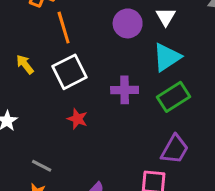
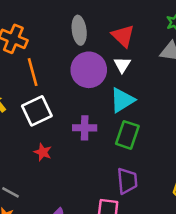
purple circle: (128, 23) -> (89, 70), size x1.4
green rectangle: (174, 97) -> (127, 135), turned -40
purple trapezoid: (175, 149) -> (127, 181), turned -36

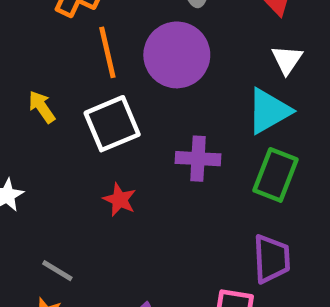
white triangle: (122, 65) -> (287, 60), moved
purple circle: (89, 70) -> (177, 55), moved

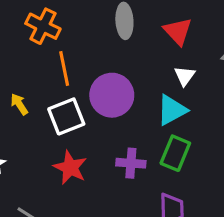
purple circle: (177, 55) -> (112, 95), moved
purple cross: (198, 159) -> (131, 163), moved
red star: (120, 200) -> (70, 168), size x1.5

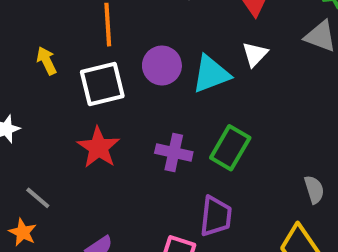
purple circle: (112, 95) -> (162, 66), size x0.7
cyan triangle: (172, 110) -> (211, 74), moved

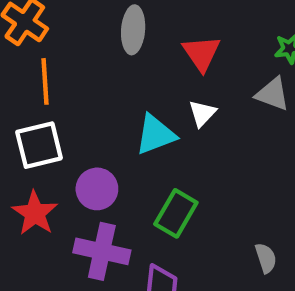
purple circle: (162, 66) -> (97, 189), moved
purple cross: (174, 152) -> (102, 251), moved, size x1.4

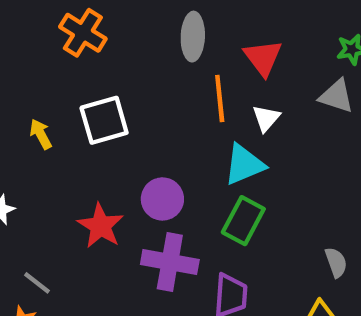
orange line: (45, 81) -> (220, 98), moved
cyan triangle: (155, 135) -> (244, 165), moved
white square: (39, 145) -> (104, 120), moved

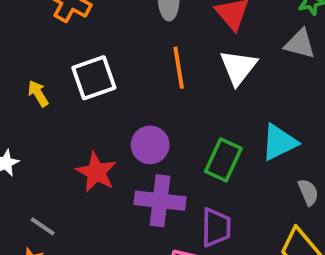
orange line: (220, 98) -> (179, 68), moved
white triangle: (266, 118) -> (238, 67), size x1.5
cyan triangle: (244, 165) -> (279, 142), moved

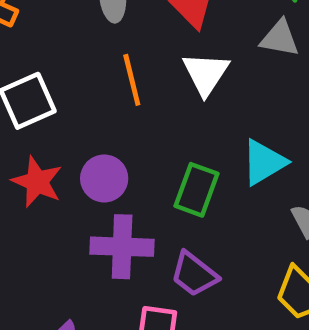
red star: (96, 172) -> (37, 182), moved
purple trapezoid: (216, 227) -> (194, 274), turned 132

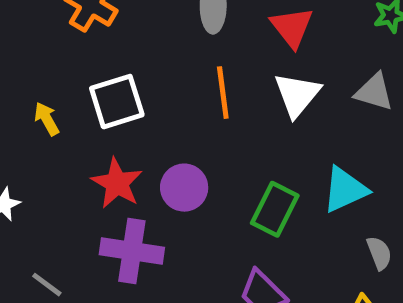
gray triangle: (280, 38) -> (374, 92), moved
purple cross: (122, 247) -> (132, 251), moved

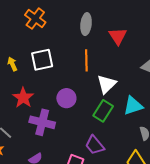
white triangle: (297, 95) -> (107, 84), moved
red star: (117, 183) -> (23, 98), moved

